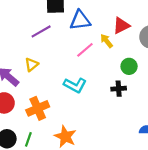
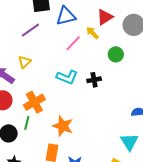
black cross: (119, 89) -> (94, 80), moved
green line: (28, 139) -> (27, 123), moved

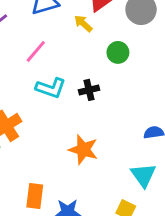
pink line: (73, 43) -> (36, 51), moved
orange star: (63, 126) -> (83, 150), moved

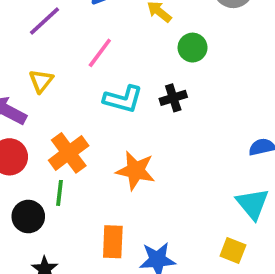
green circle: (118, 52) -> (193, 48), moved
orange star: (83, 150) -> (136, 171), moved

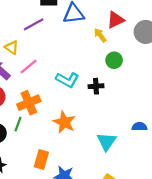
pink line: (100, 53) -> (29, 66), moved
yellow triangle: (41, 81) -> (12, 48), moved, turned -48
cyan triangle: (253, 204) -> (107, 142), moved

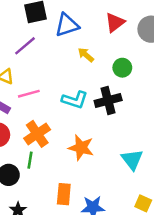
yellow arrow: (100, 35) -> (86, 55), moved
pink line: (29, 66) -> (29, 94), turned 36
black cross: (96, 86) -> (108, 100), size x1.5

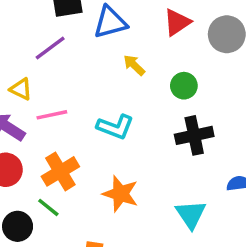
black cross: (108, 100) -> (194, 135), moved
green line: (30, 160) -> (48, 207), turned -63

